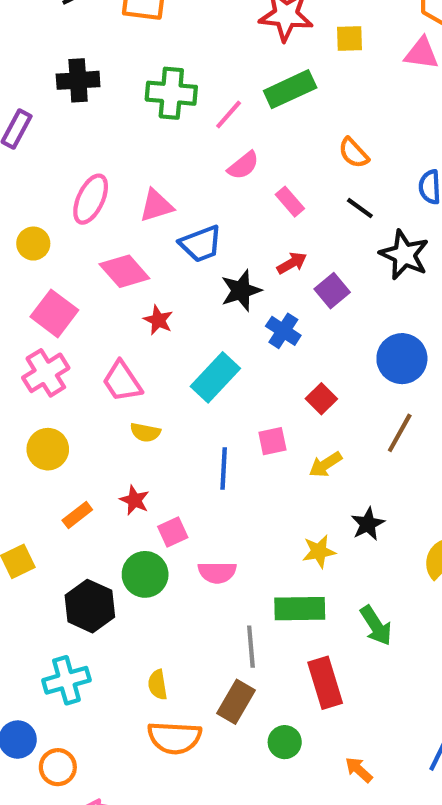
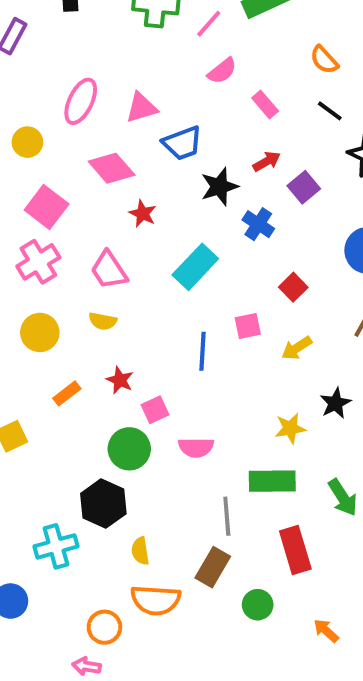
yellow semicircle: (145, 432) -> (103, 321), moved
black hexagon: (90, 606) -> (103, 504), moved
orange circle: (58, 767) -> (104, 627), moved

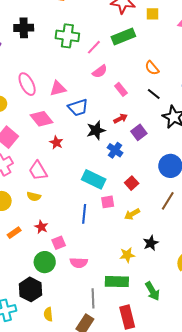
pink ellipse: (81, 101) -> (27, 84), turned -55
cyan rectangle: (195, 267) -> (94, 179), moved, turned 70

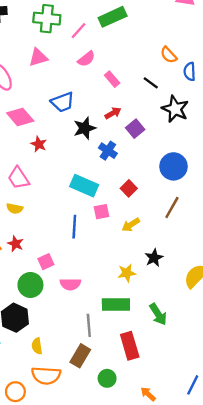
orange semicircle: (152, 68) -> (169, 55), moved
pink triangle: (58, 89) -> (38, 57), moved
red star: (41, 227) -> (16, 244), moved

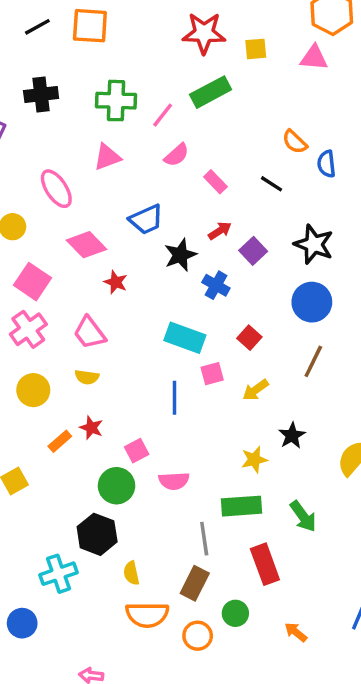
black star: (175, 109) -> (314, 244), moved
orange circle: (15, 392) -> (198, 636), moved

